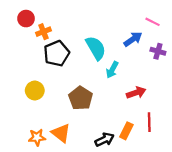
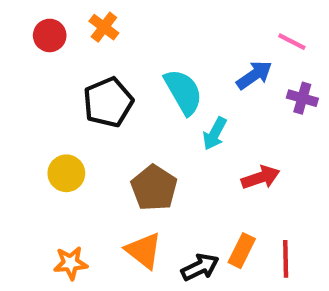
orange cross: (43, 32) -> (104, 27), moved, turned -32
red line: (149, 122) -> (286, 259), moved
orange triangle: (61, 133) -> (144, 251), moved

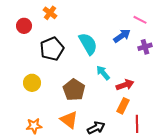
red circle: (50, 35) -> (24, 26), moved
purple cross: (302, 98) -> (145, 47), turned -32
cyan arrow: (215, 134) -> (103, 73), moved, turned 112
orange rectangle: (242, 251) -> (123, 106), moved

